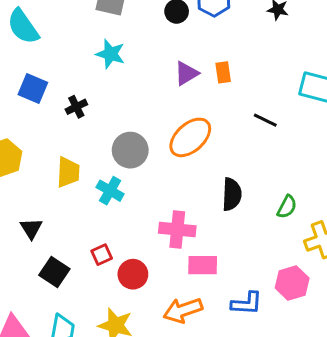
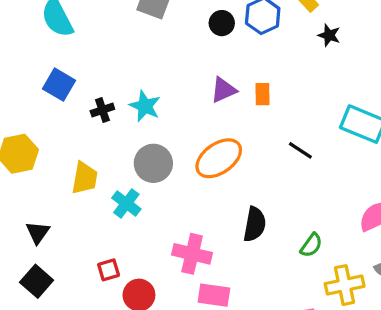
cyan star: (111, 54) -> (145, 106), moved
black square: (54, 272) -> (37, 281), moved

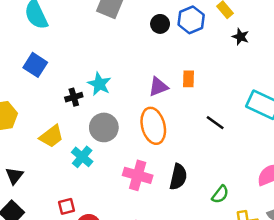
purple triangle: (224, 90) -> (158, 87), moved
black cross: (102, 110) -> (74, 97), moved
orange ellipse: (219, 158) -> (153, 126), turned -72
yellow trapezoid: (85, 178) -> (51, 136), turned 40
pink cross: (192, 254) -> (138, 175), moved

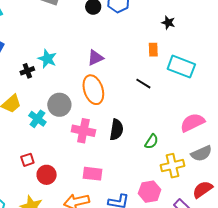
black star: (241, 37) -> (168, 23), moved
orange rectangle: (188, 79) -> (153, 50), moved
gray circle: (104, 127) -> (59, 105), moved

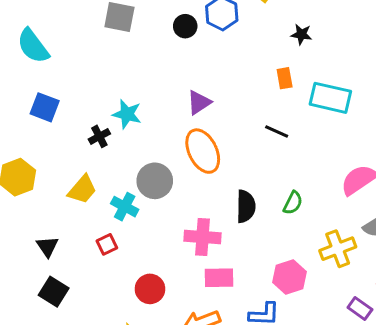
pink cross: (83, 131) -> (203, 237), moved
green semicircle: (151, 142) -> (293, 203), moved
red square: (27, 160) -> (107, 244), moved
pink hexagon: (150, 192) -> (289, 277), moved

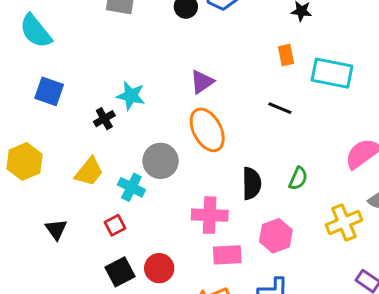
pink hexagon: (289, 277) -> (276, 236), moved
black square: (54, 292) -> (120, 272), moved, turned 32

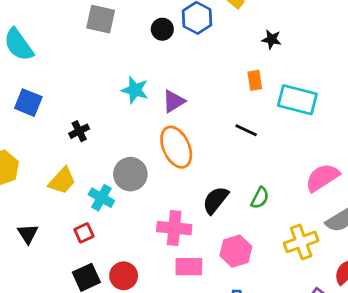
cyan star: (131, 96) -> (135, 90), moved
black semicircle: (252, 183) -> (216, 200), turned -144

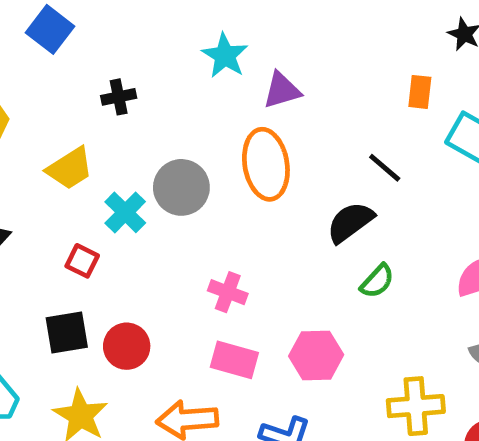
black semicircle: (216, 200) -> (350, 222), moved
pink cross: (174, 228) -> (228, 292), size x0.7
red square: (84, 233) -> (82, 261), turned 36
yellow cross: (301, 242) -> (416, 406), moved

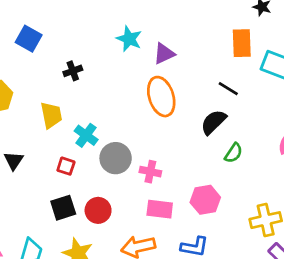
orange rectangle: (420, 92) -> (242, 43), size x1.5
yellow trapezoid: (70, 168) -> (51, 115), turned -60
gray circle: (181, 187) -> (116, 158), moved

